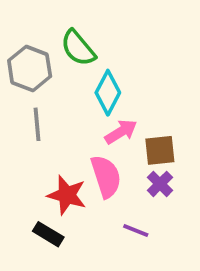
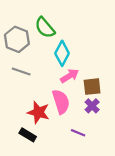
gray line: (37, 124) -> (21, 72), turned -66

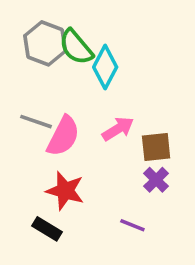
gray hexagon: (17, 39) -> (45, 43), moved
cyan diamond: (62, 53) -> (105, 67), moved
pink semicircle: (61, 102) -> (63, 136), moved, turned 45

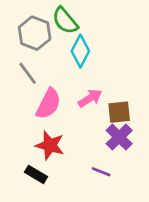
green semicircle: (76, 47) -> (65, 21), moved
gray line: (36, 122) -> (28, 73), moved, turned 35
purple cross: (156, 180) -> (119, 137), size x1.4

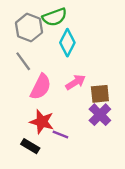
green semicircle: (65, 21) -> (55, 17), turned -70
purple line: (101, 172) -> (60, 134), moved

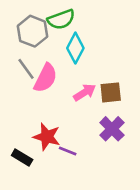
pink semicircle: (41, 87) -> (46, 78), moved
brown square: (100, 94) -> (111, 92), moved
black rectangle: (30, 146) -> (22, 158), moved

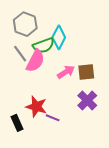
green semicircle: (61, 19) -> (43, 45), moved
black rectangle: (22, 158) -> (17, 123), turned 35

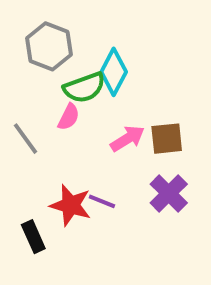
gray line: (20, 54) -> (25, 139), moved
pink semicircle: (35, 61) -> (69, 117), size x0.6
purple line: (53, 118) -> (102, 201), moved

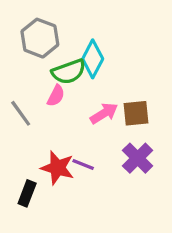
black rectangle: (33, 237) -> (27, 193), turned 45

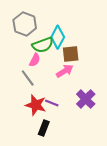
gray line: (21, 113) -> (28, 78), moved
brown square: (136, 113) -> (71, 54), moved
black rectangle: (27, 193) -> (44, 128), moved

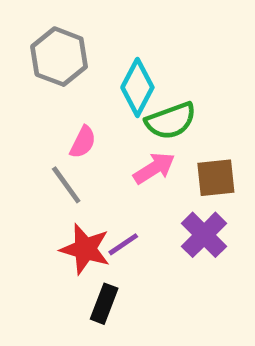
green semicircle: (43, 45) -> (171, 121), moved
brown square: (71, 54) -> (216, 178), moved
purple line: (52, 103) -> (123, 244), turned -56

